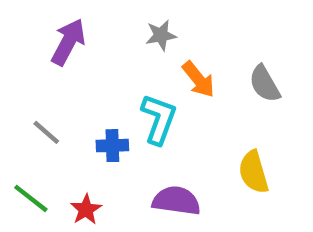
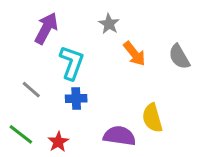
gray star: (161, 35) -> (109, 24), turned -30
cyan L-shape: (159, 119) -> (72, 63), moved
yellow semicircle: (254, 172) -> (152, 118), moved

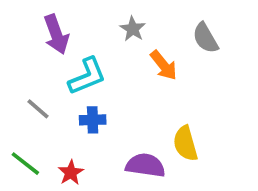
purple arrow: (46, 28) -> (56, 34), turned 132
gray semicircle: (179, 57) -> (205, 38), moved
cyan L-shape: (72, 63) -> (87, 76), turned 48

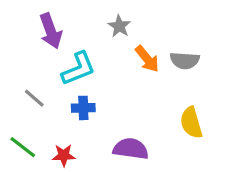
gray semicircle: (205, 38) -> (185, 60), moved, turned -56
yellow semicircle: (185, 144) -> (191, 123), moved
red star: (71, 173) -> (64, 155), turned 30

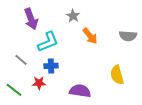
gray semicircle: (185, 60) -> (128, 36), moved
red star: (64, 155) -> (39, 83), moved

